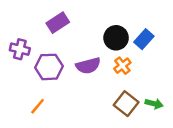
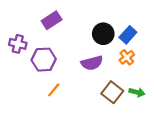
purple semicircle: (88, 66) -> (92, 63), moved
orange cross: (122, 66) -> (127, 57), moved
orange line: (38, 106) -> (54, 90), moved

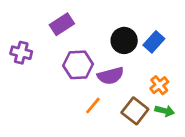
orange cross: (127, 57) -> (159, 85), moved
purple hexagon: (44, 60) -> (78, 65), moved
orange line: (54, 90) -> (93, 105), moved

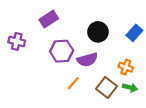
blue rectangle: (154, 42) -> (134, 33), moved
orange cross: (159, 85) -> (126, 67), turned -32

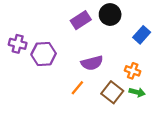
purple rectangle: (49, 19) -> (81, 20), moved
black circle: (98, 32) -> (110, 15), moved
purple hexagon: (62, 51) -> (44, 54), moved

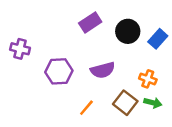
black circle: (110, 15) -> (128, 31), moved
purple hexagon: (44, 54) -> (59, 71), moved
orange line: (77, 88) -> (86, 108), moved

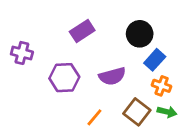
purple rectangle: (90, 23) -> (82, 31), moved
blue rectangle: (158, 39) -> (155, 60), moved

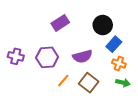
purple cross: (22, 53) -> (16, 56), moved
brown square: (137, 112) -> (89, 83), moved
orange line: (94, 117) -> (63, 81), moved

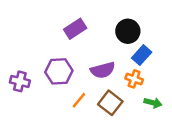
purple cross: (16, 56) -> (20, 81), moved
orange cross: (119, 63) -> (134, 79), moved

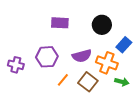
purple rectangle: (75, 29) -> (60, 23), turned 36
blue rectangle: (142, 55) -> (124, 45), moved
orange cross: (134, 79) -> (107, 63), size x1.5

